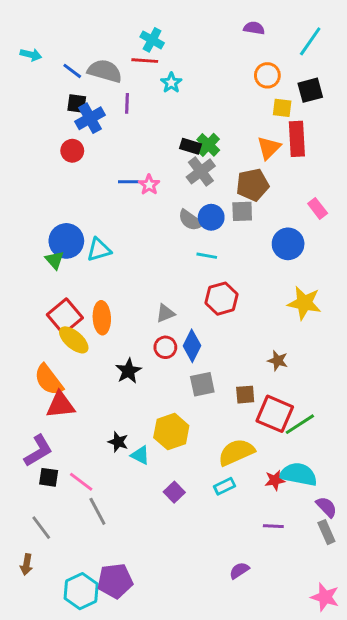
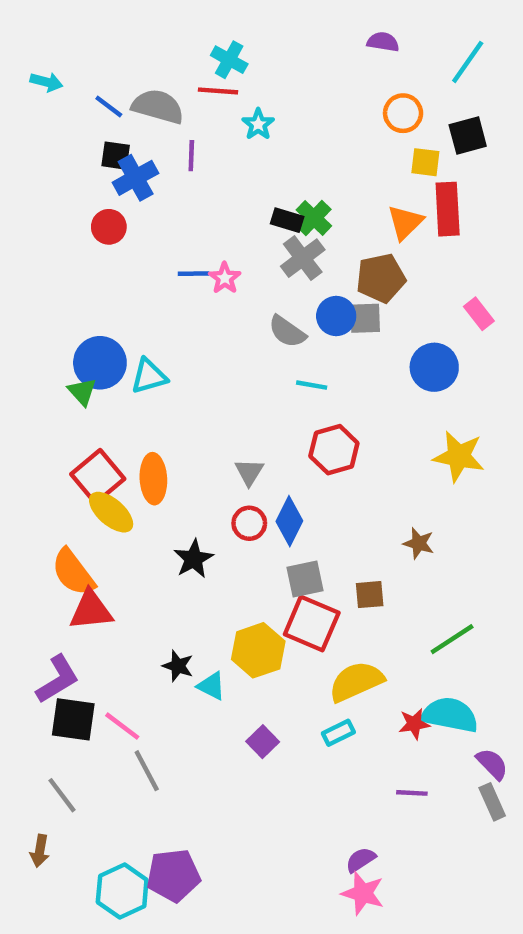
blue circle: (211, 217) -> (336, 316), moved
gray triangle: (165, 313) -> (249, 472), turned -36
red square: (275, 414) -> (312, 624), moved
black square: (49, 477) -> (73, 719), size x1.5
pink star: (325, 597) -> (363, 893), moved

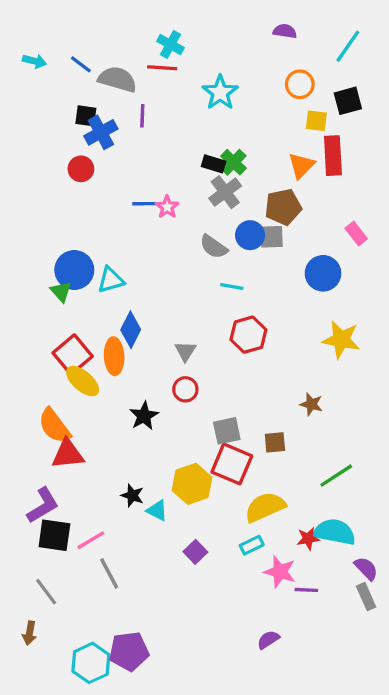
blue line: (109, 106) -> (81, 64), moved
cyan star: (258, 124) -> (220, 93), moved, size x1.5
blue diamond: (289, 521) -> (131, 330), moved
pink line: (122, 726) -> (91, 540), turned -68
pink star: (363, 893) -> (280, 572), moved

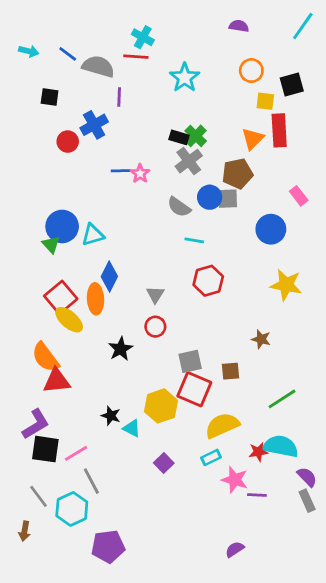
cyan line: (348, 46) -> (303, 26), moved
black square: (86, 116) -> (50, 97), moved
blue cross: (101, 132) -> (94, 125), moved
purple semicircle: (268, 640) -> (235, 549), moved
cyan hexagon: (91, 663) -> (72, 509), moved

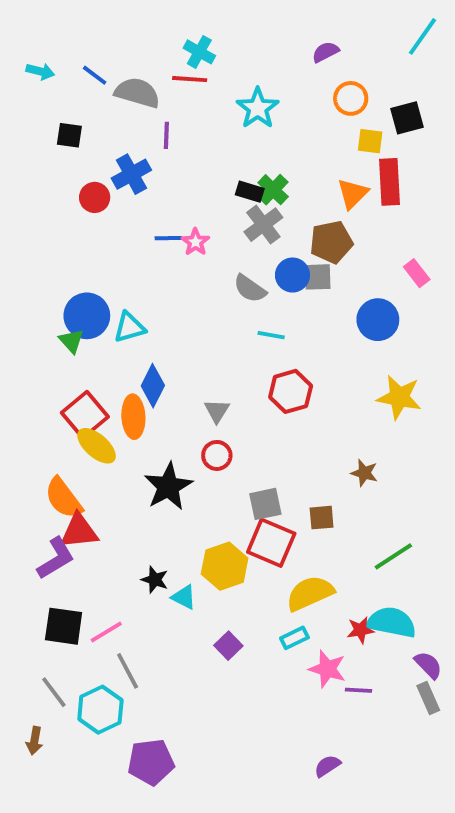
purple semicircle: (239, 26) -> (325, 52), moved, turned -36
black star: (121, 349) -> (168, 487), size x1.4
purple L-shape: (36, 424) -> (56, 558), moved

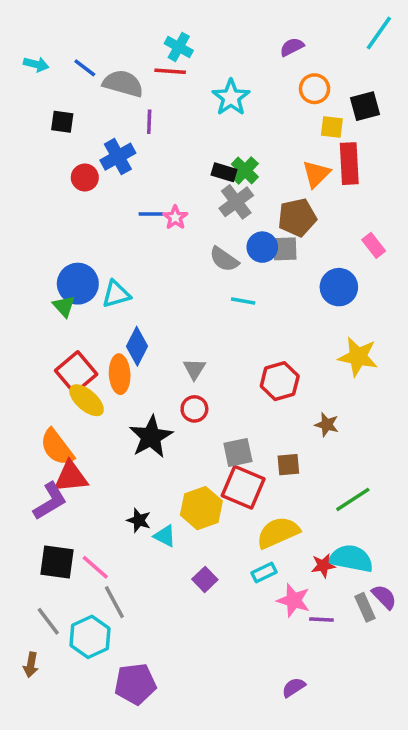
red hexagon: (291, 391) -> (280, 381), moved
pink line: (106, 632) -> (95, 567), turned 72
gray rectangle: (428, 698) -> (365, 607), moved

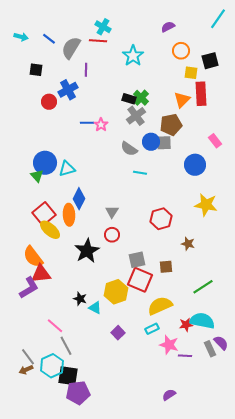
gray semicircle: (123, 84) -> (71, 48), turned -75
black square: (57, 562) -> (68, 376), moved
brown arrow: (31, 665) -> (26, 370), moved, turned 56

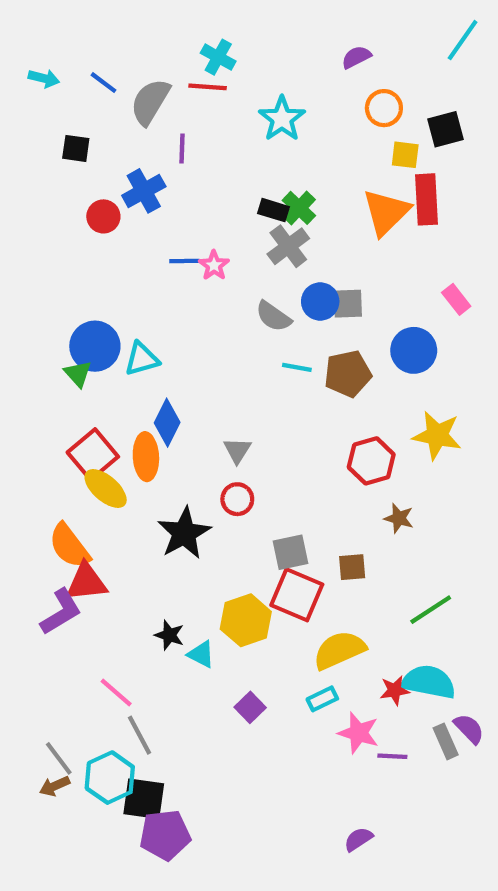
orange triangle: (182, 100) -> (386, 212), size x1.4
brown pentagon: (171, 125) -> (348, 374), moved
red hexagon: (161, 219) -> (371, 461), moved

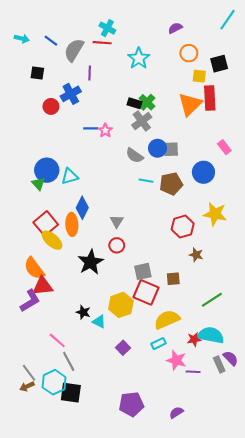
purple pentagon: (165, 835) -> (131, 404), moved

